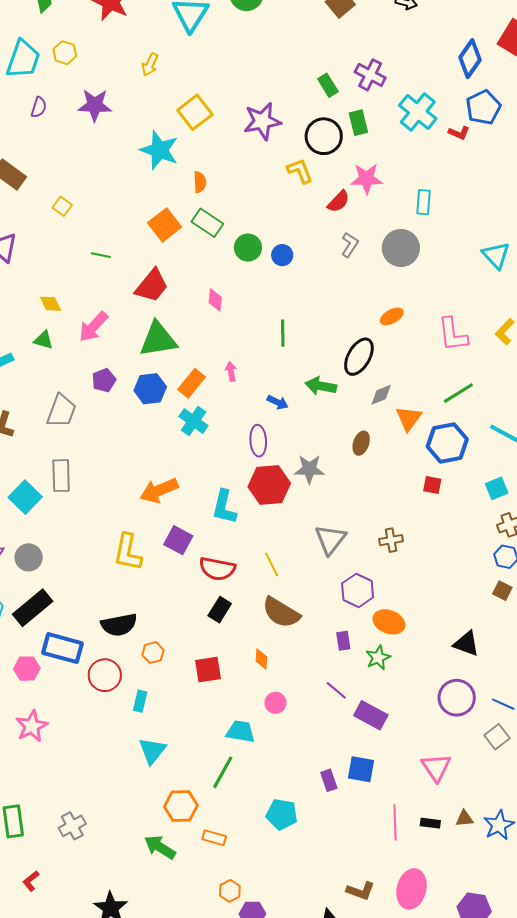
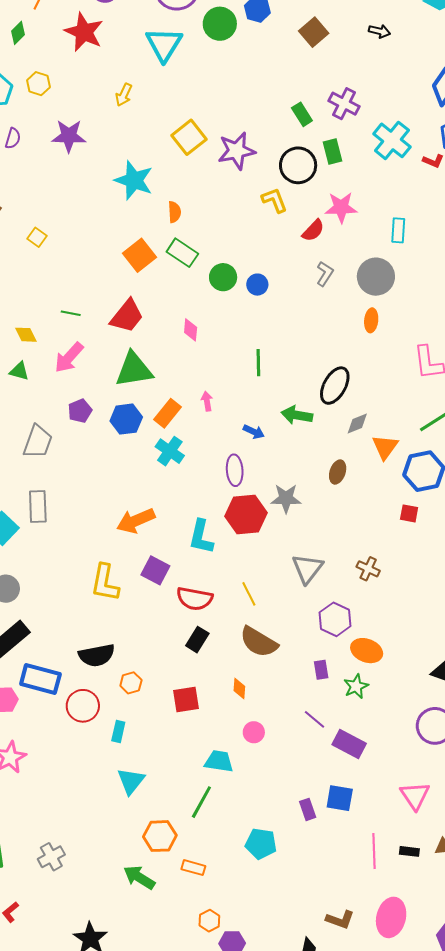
yellow square: (195, 112) -> (189, 137), moved
green line: (101, 255) -> (71, 313), moved
orange ellipse: (392, 316) -> (371, 320), moved, turned -55
brown cross: (391, 540) -> (368, 569), turned 35

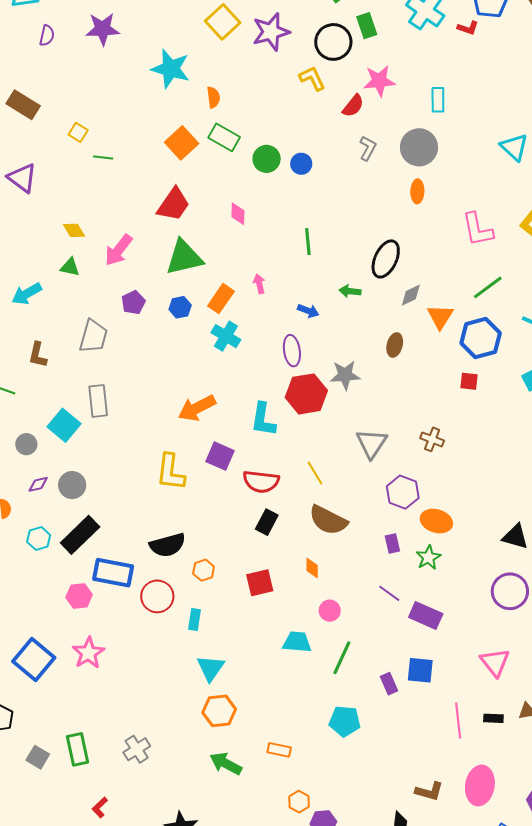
green line: (71, 313) -> (103, 157), moved
green arrow: (297, 415) -> (350, 291), size x0.7
blue hexagon: (126, 419) -> (180, 307), size x0.7
green line: (201, 802) -> (342, 658), moved
orange hexagon: (160, 836) -> (219, 711), moved

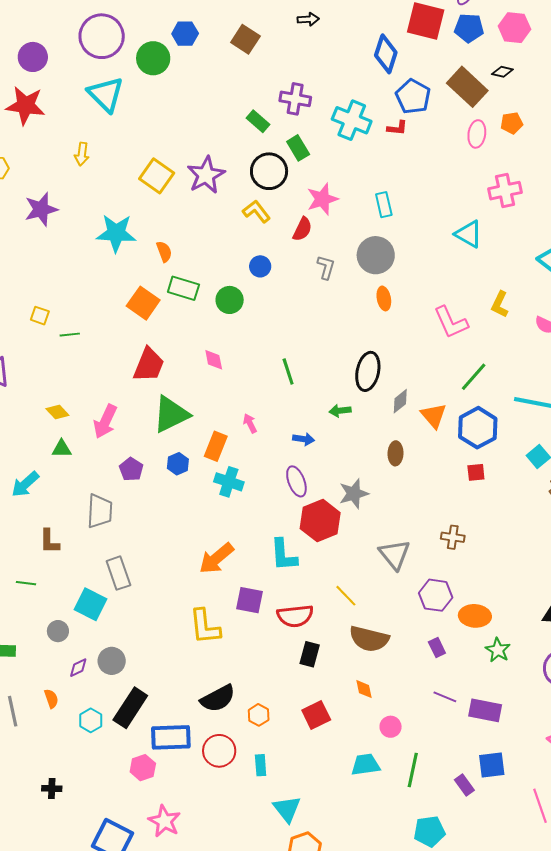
blue circle: (301, 164) -> (260, 266), moved
green star: (428, 557) -> (498, 650), moved

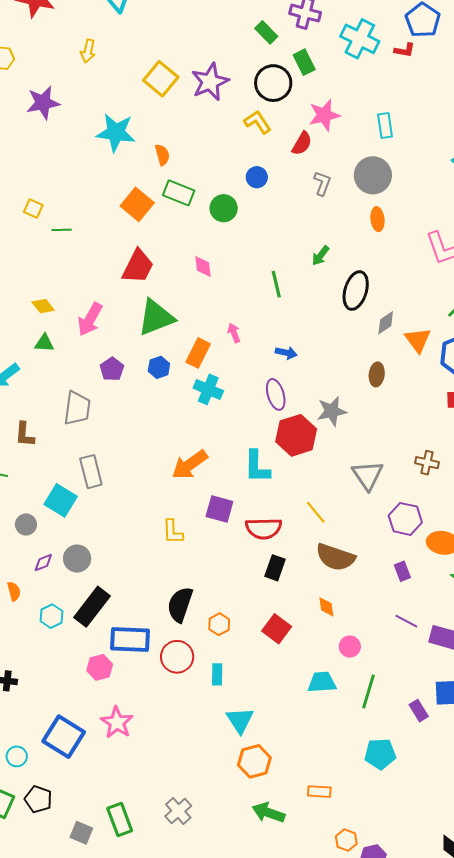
green arrow: (340, 411) -> (321, 256), moved, turned -50
yellow L-shape: (205, 627) -> (173, 532), size x0.7
black semicircle: (218, 698) -> (180, 604), turned 132
red square: (316, 715) -> (277, 629), turned -32

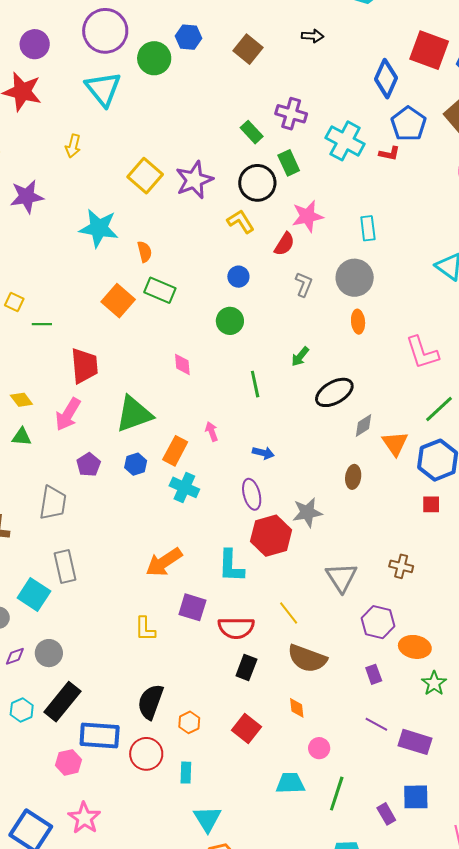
green circle: (224, 208) -> (230, 321), moved
red trapezoid: (138, 266) -> (84, 366), moved, turned -33
black ellipse: (356, 291) -> (334, 392), turned 42

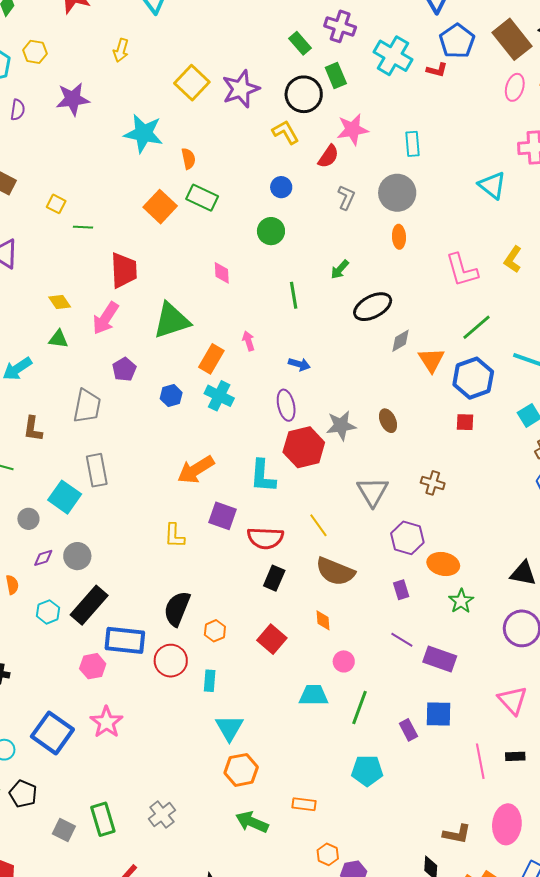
blue hexagon: (136, 464) -> (171, 396), moved
brown ellipse: (353, 477) -> (388, 421), moved, turned -35

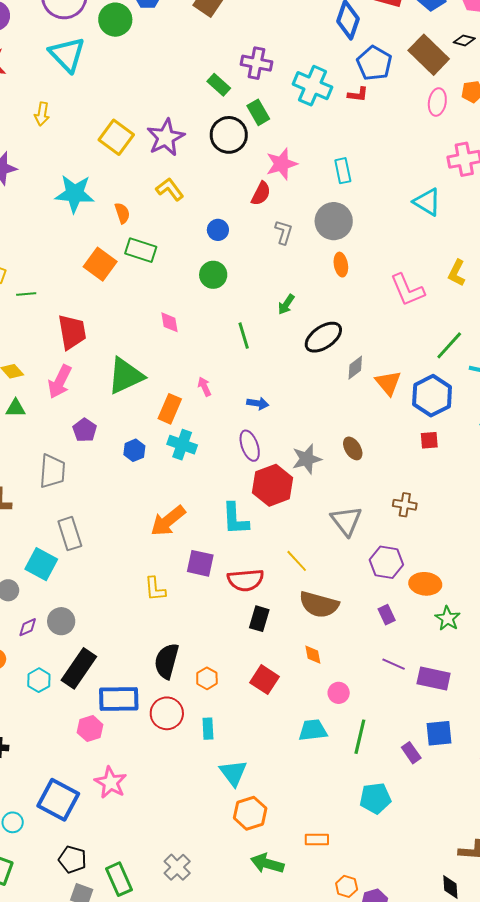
yellow L-shape: (286, 132) -> (170, 189), moved
green line: (476, 327) -> (449, 345), moved
black pentagon: (23, 794) -> (72, 860), moved

